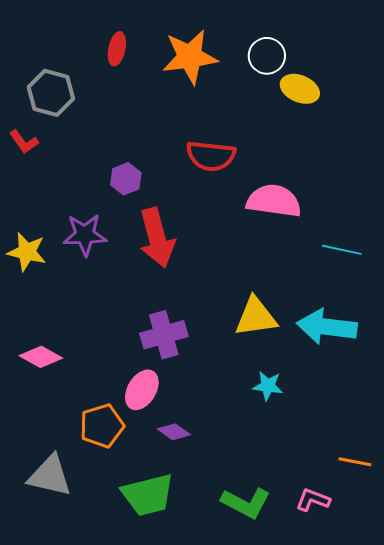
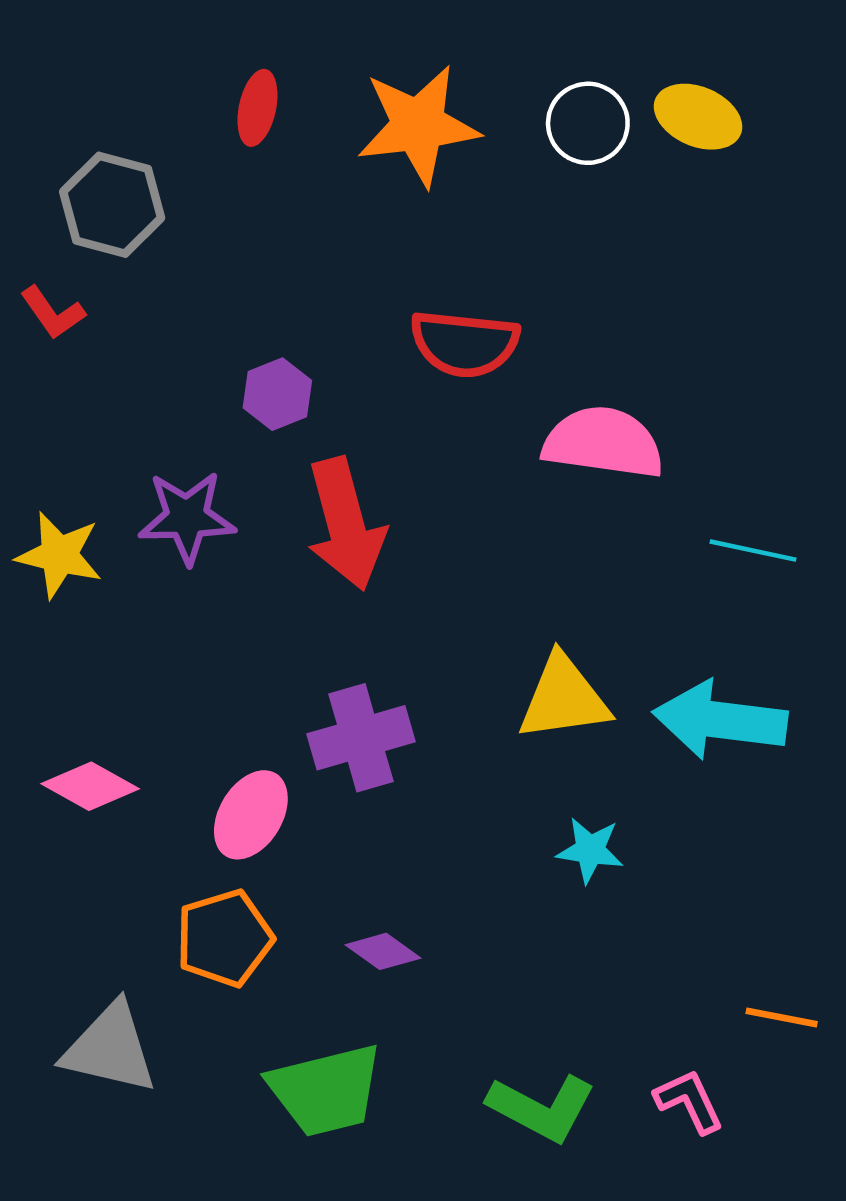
yellow ellipse: (300, 89) -> (698, 117), moved
pink ellipse: (142, 390) -> (251, 815), moved
pink L-shape: (313, 500) -> (689, 1101), turned 44

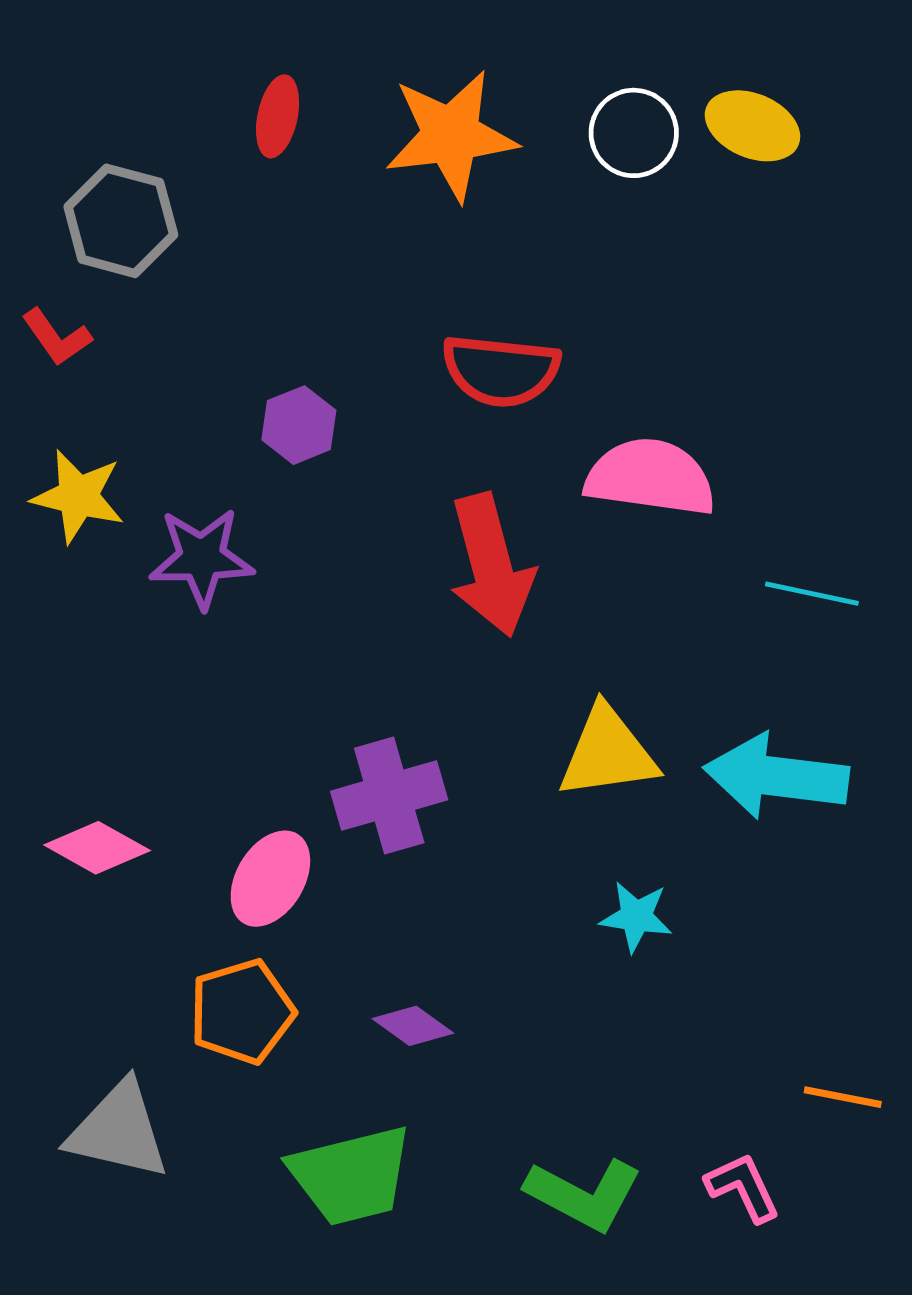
red arrow: (346, 524) -> (491, 565), moved
yellow star: (59, 555) -> (78, 496), moved

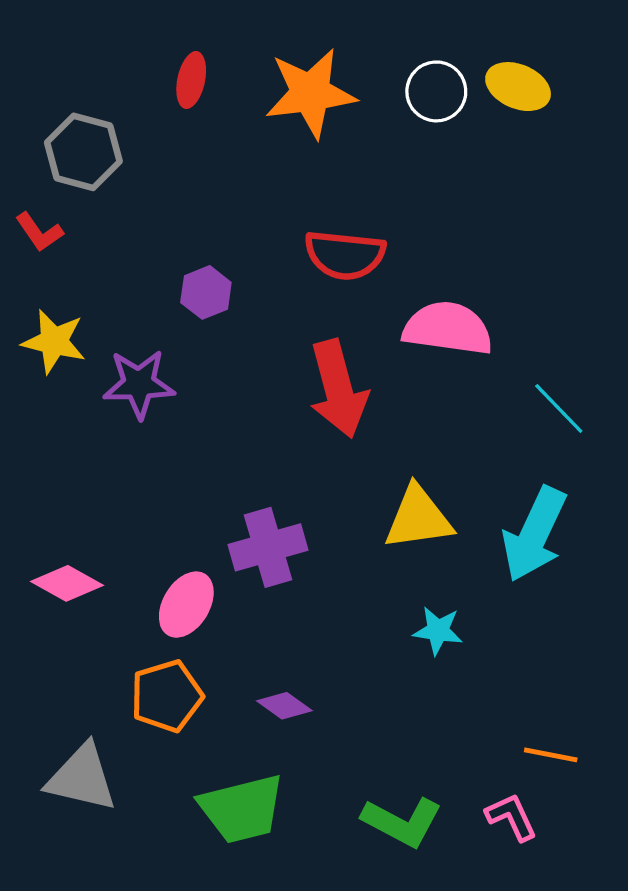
cyan line: (812, 594) -> (559, 408), turned 34
cyan arrow: (776, 776) -> (534, 534), turned -72
orange line: (843, 1097) -> (551, 755), moved

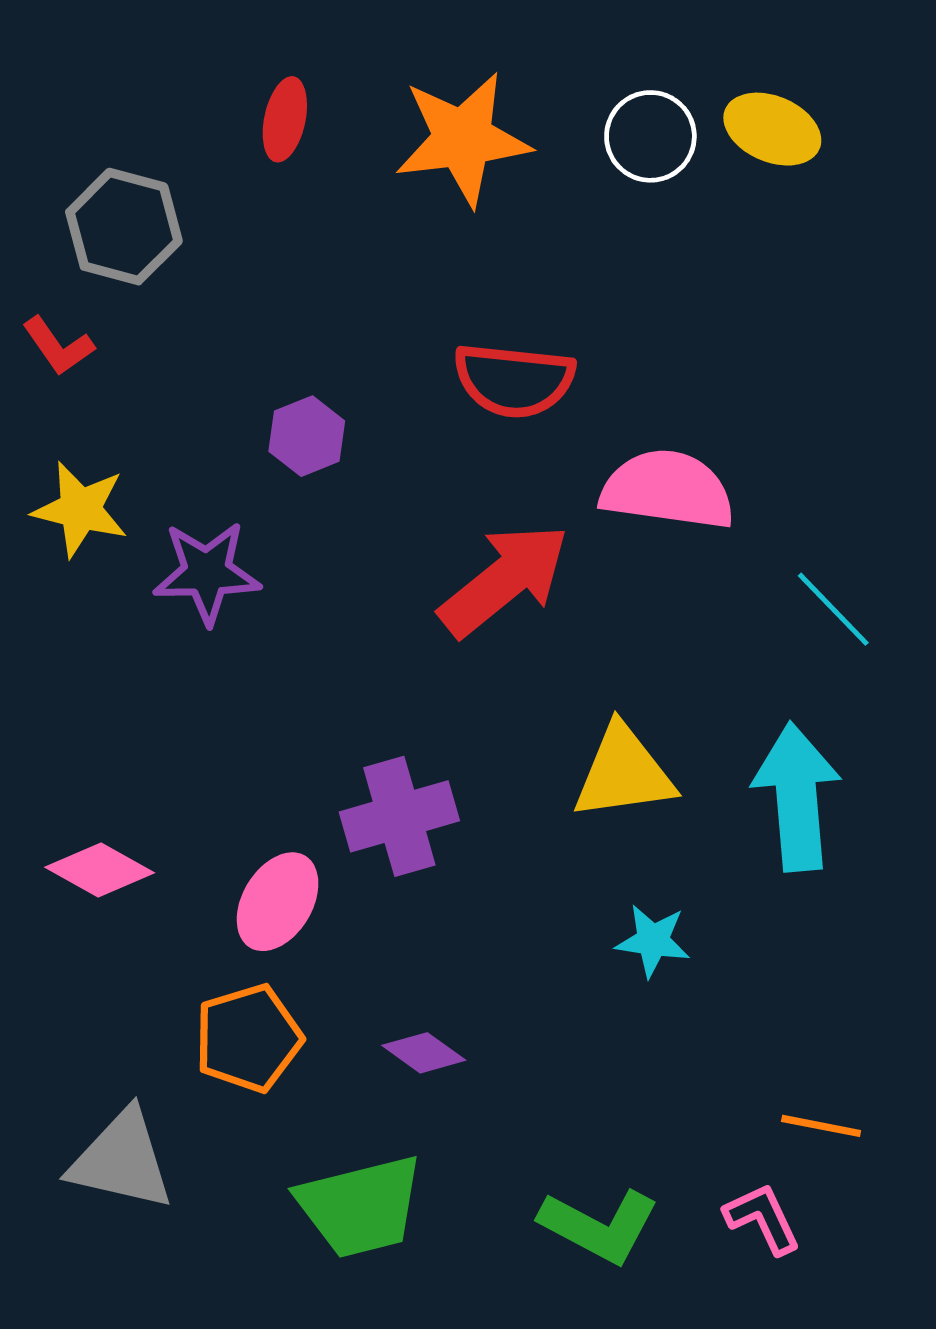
red arrow: (338, 389) -> (504, 580), turned -114
cyan arrow: (534, 534) -> (797, 797), turned 150

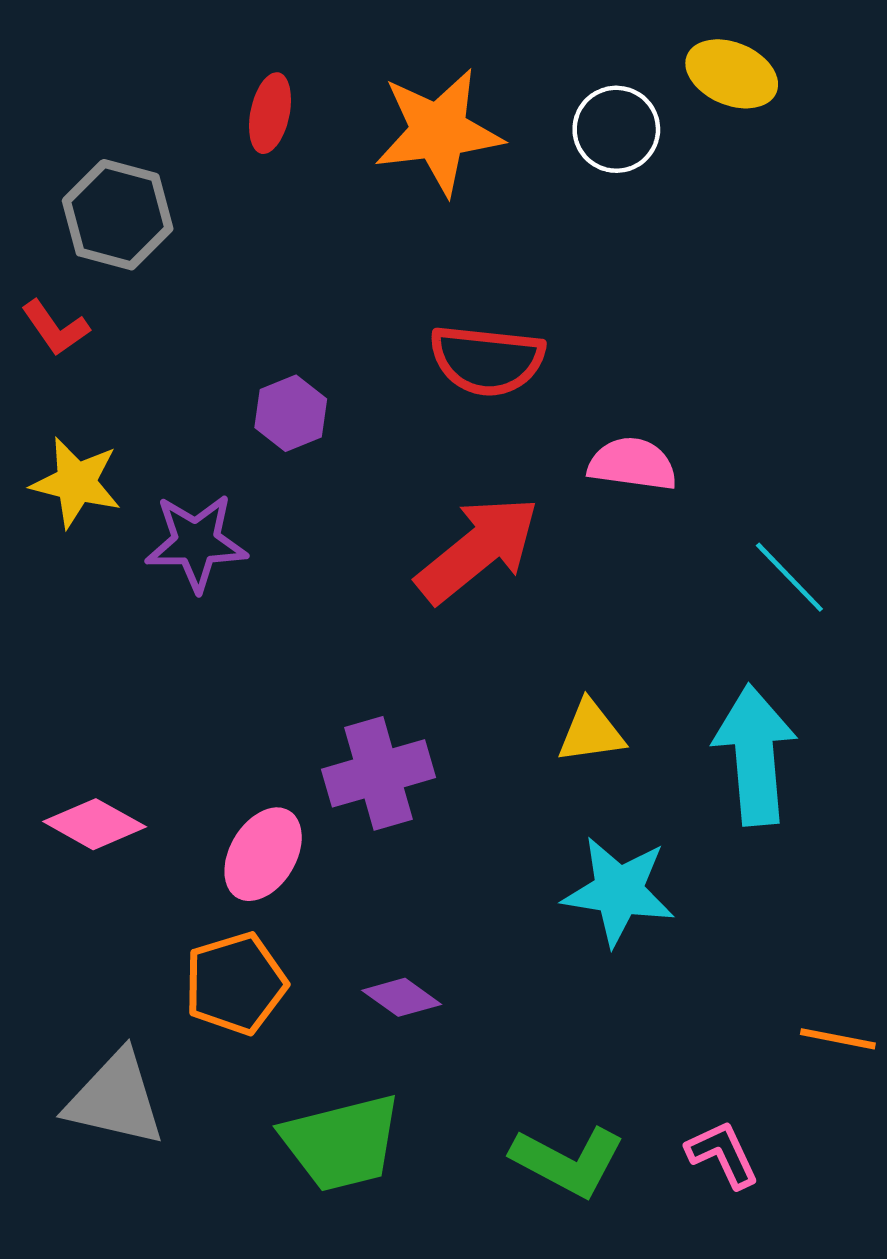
yellow ellipse: (772, 129) -> (732, 74), moved
pink semicircle: (667, 490) -> (632, 464), size x0.7
yellow triangle: (624, 773) -> (591, 732), size x0.7
cyan star: (653, 941) -> (619, 891), size x1.6
orange line: (821, 1126) -> (838, 1039), moved

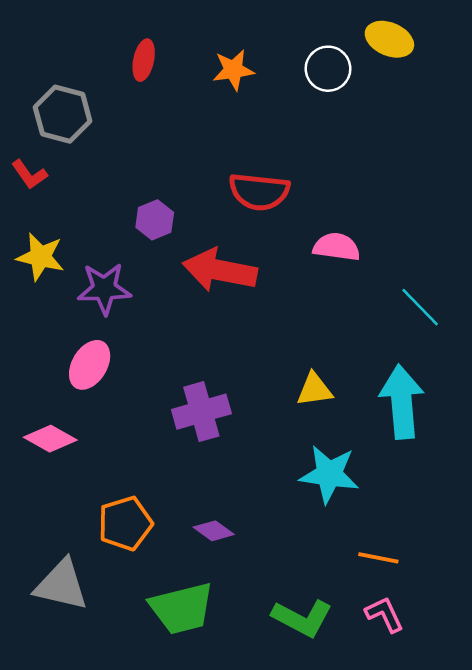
orange star: (439, 132) -> (233, 70), size x0.6
red arrow: (478, 549) -> (220, 270), moved, turned -130
pink ellipse: (263, 854) -> (90, 365), moved
orange line: (838, 1039) -> (378, 558), moved

